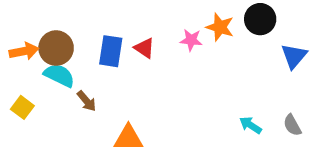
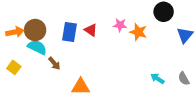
orange star: (220, 27) -> (138, 32), moved

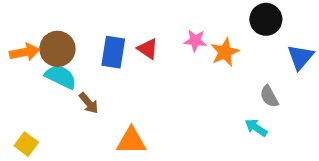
orange star: (138, 32) -> (225, 52), turned 30
yellow square: (14, 67) -> (26, 144), moved
gray semicircle: (184, 79) -> (269, 96), moved

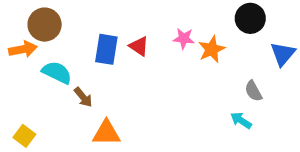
brown circle: (57, 49) -> (45, 25), moved
orange triangle: (131, 141) -> (106, 133), moved

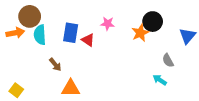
black circle: (250, 18) -> (153, 22), moved
pink star: (184, 38) -> (108, 24), moved
red triangle: (139, 46) -> (88, 40), moved
cyan semicircle: (57, 72) -> (40, 35), moved, turned -120

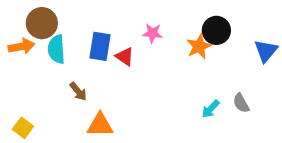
gray semicircle: (168, 60) -> (241, 103), moved
cyan arrow: (160, 80) -> (211, 109), moved, turned -80

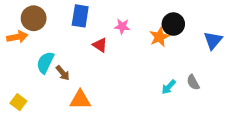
blue rectangle: (100, 46) -> (80, 16), moved
cyan semicircle: (56, 49) -> (45, 62), moved, turned 30

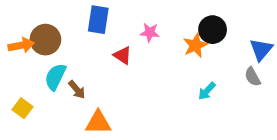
brown circle: (34, 18) -> (45, 40), moved
gray semicircle: (193, 82) -> (253, 77), moved
cyan arrow: (169, 87) -> (207, 91), moved
yellow square: (18, 102) -> (23, 108), moved

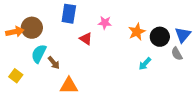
black circle: (213, 30) -> (160, 37), moved

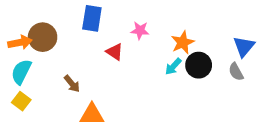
black circle: (160, 37) -> (199, 65), moved
cyan semicircle: (39, 54) -> (21, 72), moved
cyan arrow: (145, 64) -> (173, 66), moved

